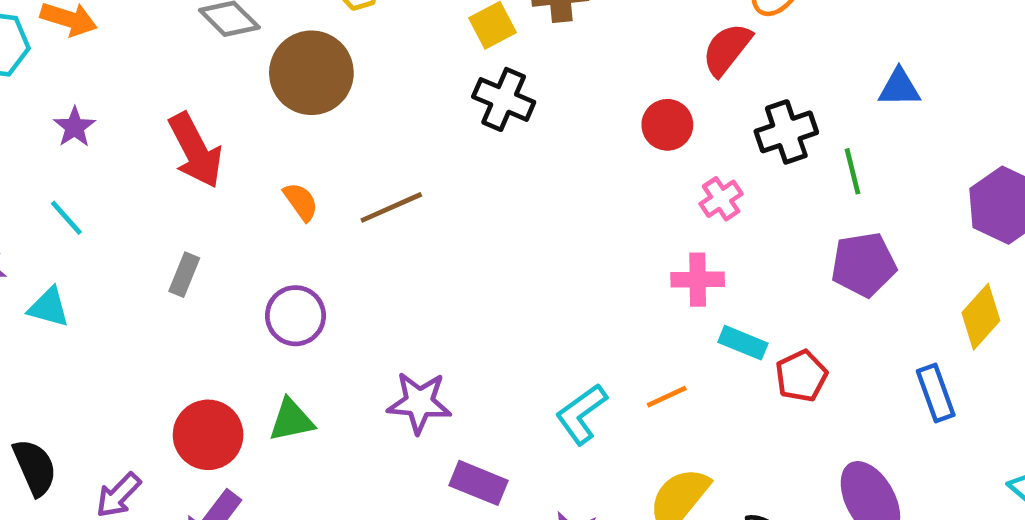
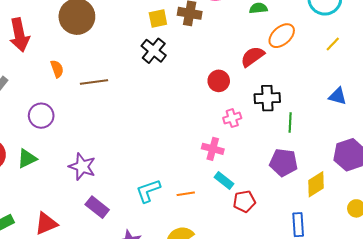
blue triangle: (899, 88) -> (338, 96), moved
yellow diamond: (981, 317) -> (316, 184), moved
green triangle: (291, 420) -> (27, 159), turned -30

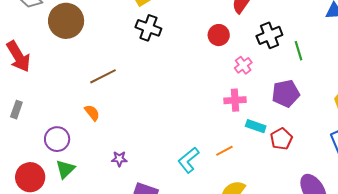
orange semicircle: (57, 69) -> (92, 113), moved
purple circle: (41, 116) -> (57, 139), moved
purple pentagon: (284, 163) -> (286, 93), moved
purple star: (82, 167) -> (119, 159), size x0.6

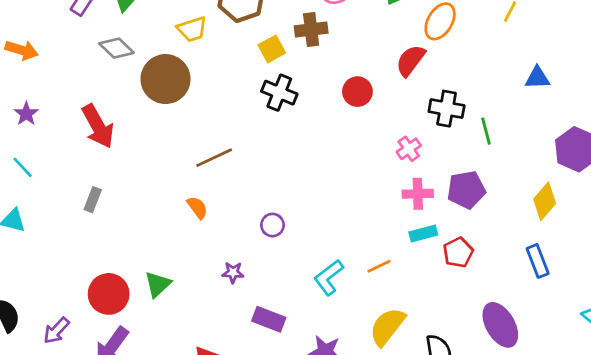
red circle: (219, 35) -> (357, 92), moved
black cross: (269, 35) -> (447, 109), turned 30
pink cross: (235, 100) -> (418, 194), moved
cyan rectangle: (256, 126) -> (423, 233), turned -36
purple circle: (57, 139) -> (272, 225), moved, size x0.7

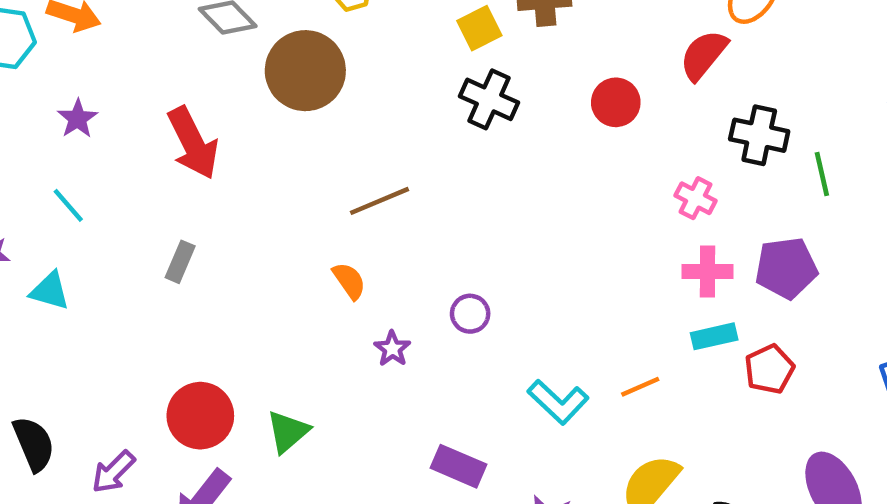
pink cross: (409, 149) -> (696, 198), turned -30
purple star: (233, 272) -> (392, 349), moved, turned 30
cyan L-shape: (329, 277) -> (558, 402), turned -102
green triangle: (158, 284) -> (288, 432), moved

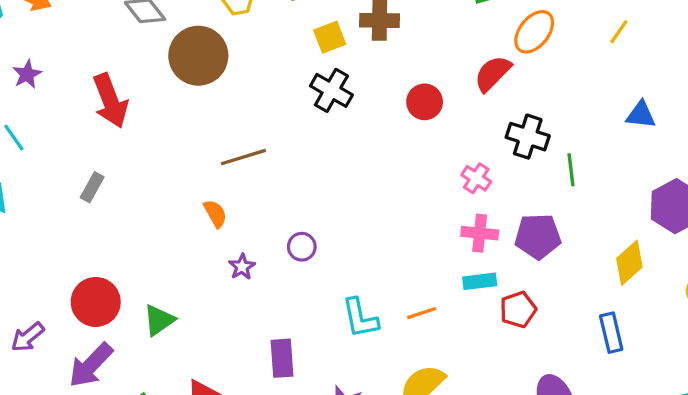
cyan L-shape: (558, 402) -> (360, 318), turned 30
purple rectangle: (458, 466) -> (282, 358), turned 57

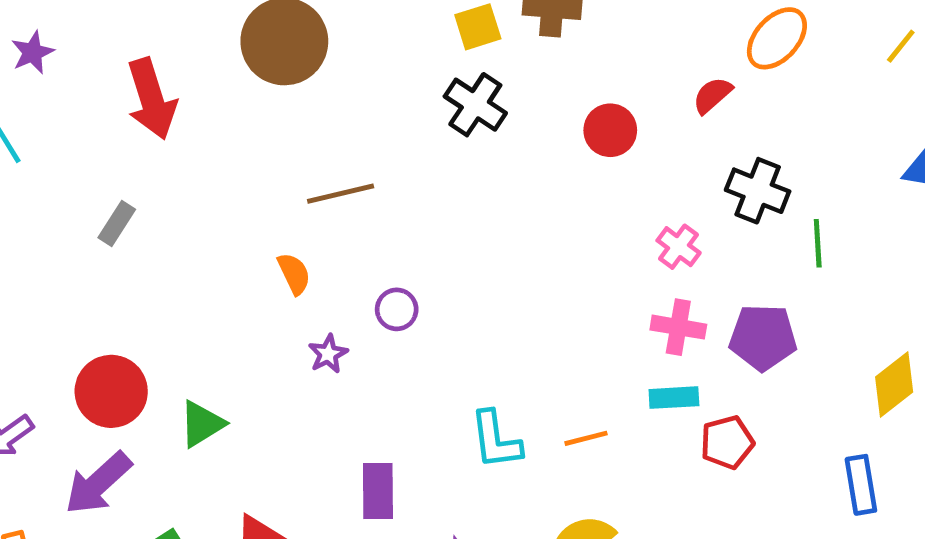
red semicircle: (493, 73) -> (712, 95), size x0.7
purple circle: (302, 247) -> (397, 309), moved

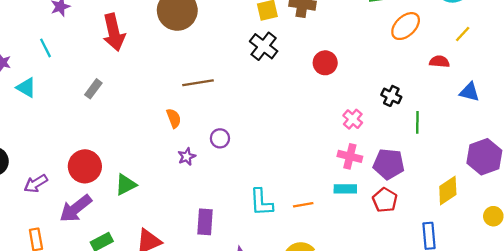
red semicircle: (712, 95) -> (439, 62), moved, turned 42
black cross: (758, 191) -> (391, 96), size x0.7
red pentagon: (727, 442) -> (385, 200), moved, turned -30

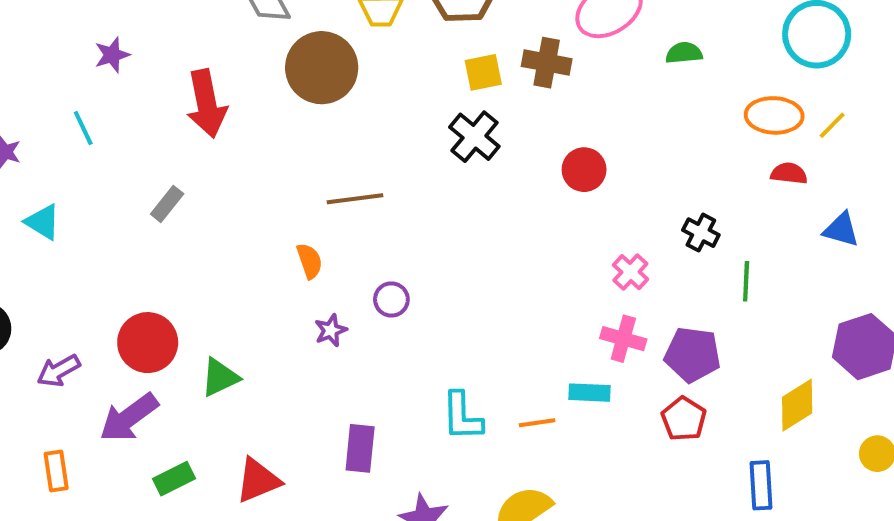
orange ellipse: (406, 26) -> (774, 115), moved, turned 44
cyan triangle: (26, 88) -> (43, 222), moved
cyan rectangle: (345, 189) -> (589, 393), moved

